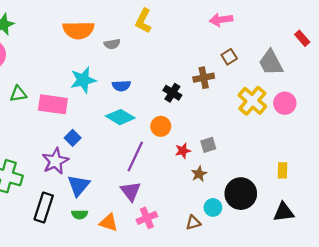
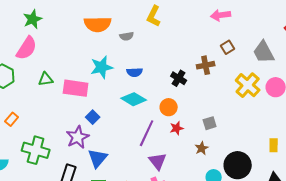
red star: (183, 151) -> (177, 128), moved
purple triangle: (131, 191) -> (158, 161), moved

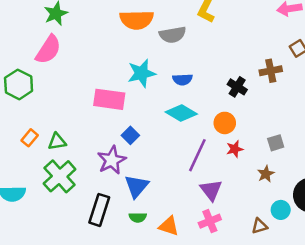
gray semicircle: (127, 36) -> (173, 35), size x1.5
green triangle: (46, 79) -> (57, 142), moved
green cross: (36, 150) -> (60, 176), turned 32

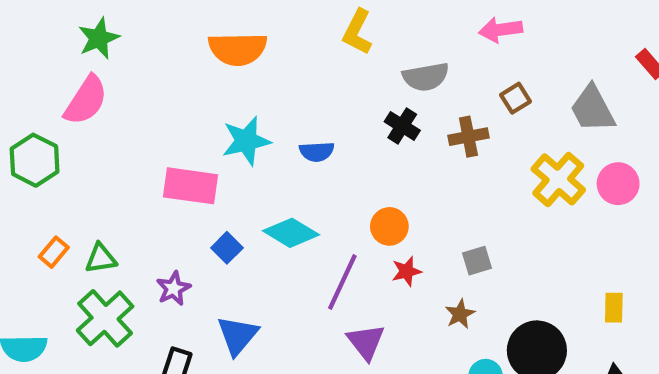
gray semicircle: (173, 35) -> (426, 77), moved
black cross: (237, 87) -> (402, 126), moved
cyan diamond: (181, 113) -> (291, 233), moved
purple star: (112, 160) -> (173, 288), moved, size x0.7

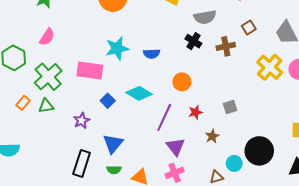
pink semicircle: (86, 100) -> (47, 37), moved, size x0.7
orange circle: (389, 226) -> (182, 82), moved
brown star: (460, 314) -> (212, 136), moved
green cross: (105, 318) -> (48, 77), moved

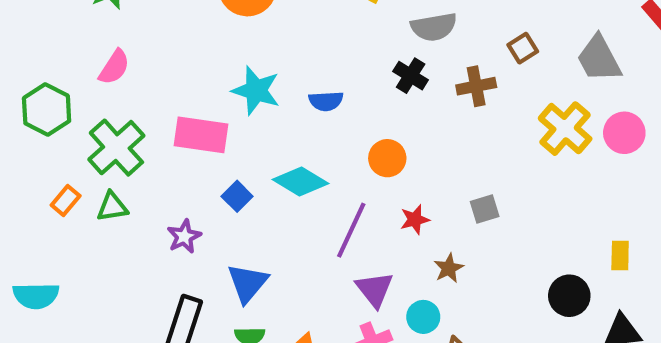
cyan star: (117, 48) -> (256, 90), turned 30
black circle: (259, 151) -> (569, 296), moved, size x0.7
cyan circle: (234, 163) -> (423, 317), moved

